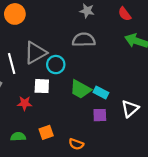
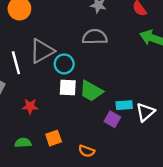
white square: (42, 86) -> (68, 87), moved
cyan rectangle: (101, 92) -> (124, 105), moved, turned -32
purple square: (100, 115) -> (112, 119), turned 32

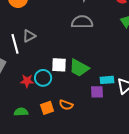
gray triangle: (42, 51) -> (29, 36), moved, size x0.6
cyan circle: (64, 64) -> (43, 78), moved
purple square: (112, 119) -> (97, 92), turned -32
orange semicircle: (87, 151) -> (66, 105), moved

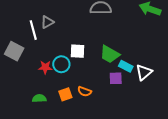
green trapezoid: (79, 68) -> (110, 54), moved
cyan rectangle: (107, 80) -> (126, 66), turned 32

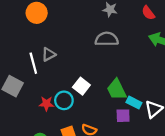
white square: (77, 51) -> (81, 86), turned 35
green trapezoid: (110, 54) -> (116, 89), turned 35

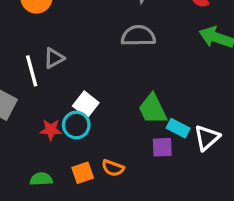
white square: (81, 86) -> (86, 104), moved

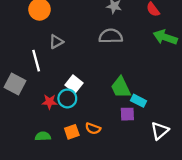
gray triangle: (54, 58) -> (56, 42), moved
white triangle: (207, 138) -> (160, 131), moved

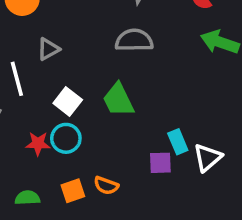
white square: (74, 84) -> (68, 102), moved
green trapezoid: (121, 87) -> (118, 100), moved
cyan rectangle: (139, 101) -> (178, 142), turned 40
white triangle: (160, 131) -> (208, 158), moved

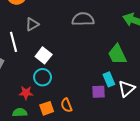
green trapezoid: (118, 100) -> (117, 54), moved
red star: (38, 144) -> (26, 93), moved
orange semicircle: (106, 186) -> (66, 105), turned 48

